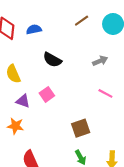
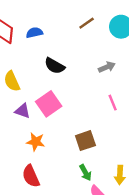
pink line: (105, 93) -> (113, 103), turned 40
pink square: (47, 94) -> (49, 104), size x1.5
orange star: (15, 126) -> (36, 142), moved

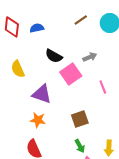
gray arrow: (107, 67) -> (90, 57), moved
pink square: (49, 104) -> (71, 74), moved
purple triangle: (23, 111) -> (42, 94), moved, size x1.5

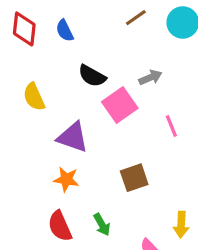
blue semicircle: (37, 28) -> (65, 31), turned -104
green arrow: (80, 146) -> (102, 225), moved

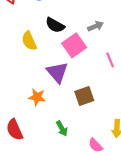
yellow semicircle: (34, 97) -> (29, 41), moved
purple triangle: (73, 137) -> (57, 72), moved, turned 30
red semicircle: (60, 226) -> (15, 130), moved

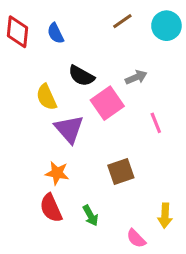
purple triangle: (57, 72) -> (69, 129), moved
red semicircle: (15, 130) -> (51, 208), moved

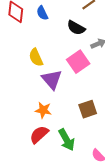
black semicircle: (81, 76) -> (76, 28), moved
red semicircle: (51, 208) -> (39, 134), turned 72
green arrow: (90, 216) -> (67, 140), size x1.5

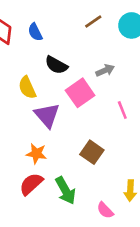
black semicircle: (76, 28) -> (56, 65), moved
brown square: (88, 109) -> (92, 152), turned -36

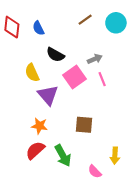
pink line: (122, 110) -> (102, 79), moved
brown square: (92, 152) -> (84, 125), turned -30

